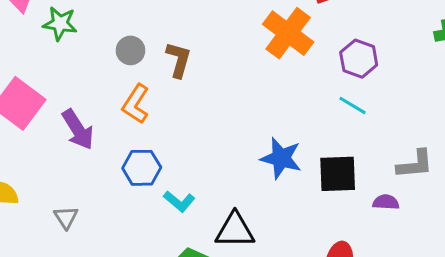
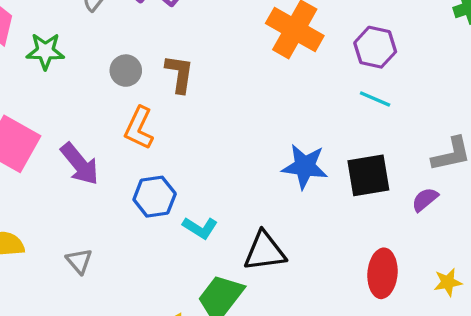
purple semicircle: (386, 202) -> (425, 199), turned -35

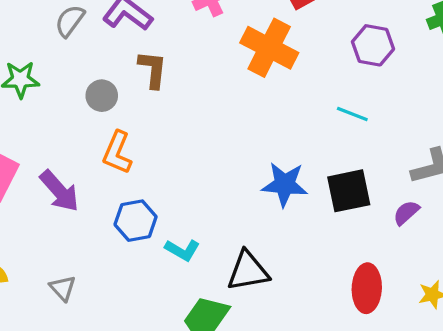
purple hexagon: (375, 47) -> (373, 45), moved
brown L-shape: (179, 74) -> (153, 69), moved

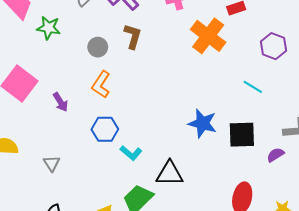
purple arrow: (59, 191) -> (60, 102), size x0.7

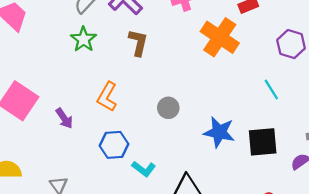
green star: (49, 28) -> (83, 39), moved, turned 30
gray circle: (98, 47) -> (168, 108), moved
cyan line: (253, 87) -> (271, 90), turned 30

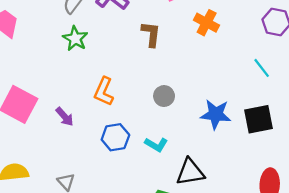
orange cross: (220, 37) -> (207, 23), size x0.7
brown L-shape: (138, 43) -> (151, 34), moved
cyan L-shape: (144, 169) -> (156, 145), moved

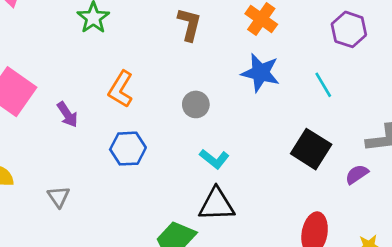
blue star: (216, 114) -> (260, 73), moved
black square: (259, 119) -> (311, 149), turned 36
cyan L-shape: (156, 145) -> (214, 159), moved

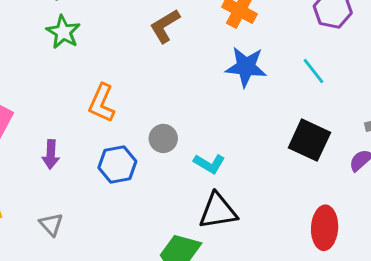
brown L-shape: (189, 24) -> (165, 26), turned -128
gray circle: (196, 104) -> (163, 138), moved
purple arrow: (67, 114) -> (51, 154), moved, turned 44

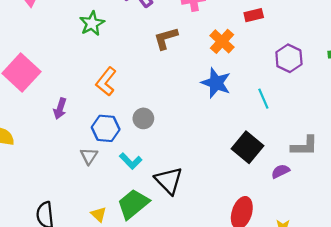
cyan L-shape: (209, 164) -> (131, 161), moved
black triangle: (218, 211) -> (169, 181), turned 40
gray triangle: (51, 224) -> (89, 156), moved

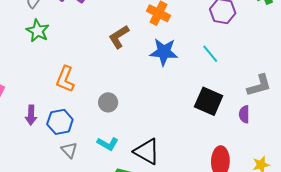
brown L-shape: (166, 38) -> (119, 37), moved
blue hexagon: (106, 128) -> (60, 122), moved
purple semicircle: (280, 171) -> (244, 114), turned -48

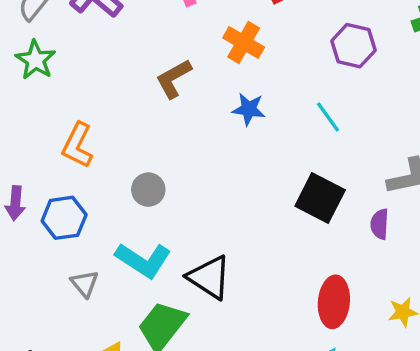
blue star: (164, 52) -> (249, 109), size x0.7
cyan L-shape: (108, 144) -> (143, 260), size x1.5
gray triangle: (69, 150) -> (85, 284), moved

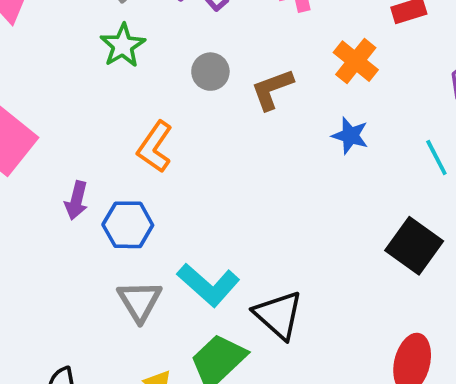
gray circle: (148, 190) -> (210, 72), moved
gray triangle: (85, 284) -> (139, 301), size x1.4

